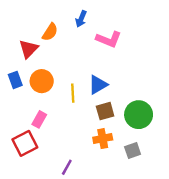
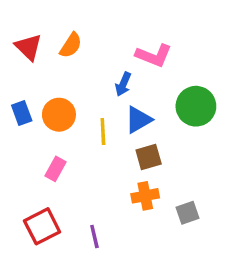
blue arrow: (81, 19) -> (123, 84), moved
red triangle: (29, 49) -> (28, 47), moved, turned -30
green circle: (139, 115) -> (196, 106), moved
red square: (25, 143) -> (42, 226), moved
purple line: (67, 167) -> (94, 236), turned -42

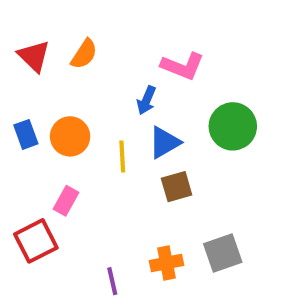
orange cross: (145, 196) -> (166, 263), moved
gray square: (187, 213) -> (223, 253), size x1.4
red square: (42, 226) -> (36, 241), moved

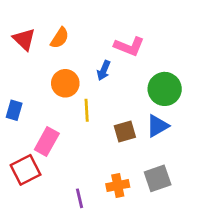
blue rectangle: (26, 134) -> (14, 110), moved, turned 36
orange circle: (70, 136) -> (65, 83), moved
blue triangle: (164, 142) -> (158, 126), moved
pink rectangle: (66, 201) -> (47, 141), size x1.4

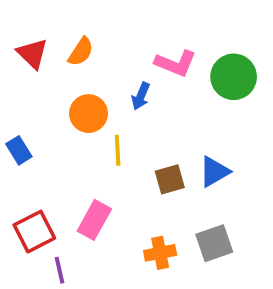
green circle: (165, 89) -> (234, 77), moved
blue rectangle: (14, 110) -> (19, 150), turned -48
pink rectangle: (47, 141) -> (94, 220), moved
purple line: (79, 198) -> (59, 270), moved

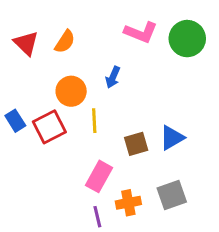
pink L-shape: (176, 63) -> (141, 32), moved
green circle: (234, 77) -> (187, 39), moved
pink rectangle: (94, 220) -> (99, 176), moved
red square: (34, 232) -> (49, 127), moved
purple line: (59, 270) -> (97, 217), moved

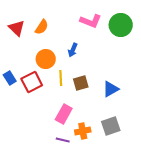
brown square: (136, 144) -> (81, 83), moved
purple line: (97, 217) -> (63, 140), turned -64

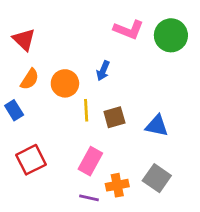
orange semicircle: (42, 27) -> (30, 79), moved
red square: (32, 82) -> (31, 160), moved
blue triangle: (111, 89) -> (157, 126), turned 42
gray square: (111, 126) -> (157, 178), turned -36

